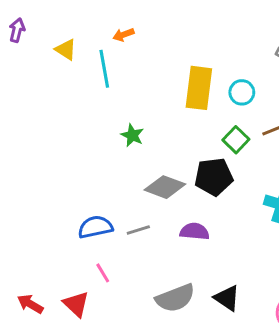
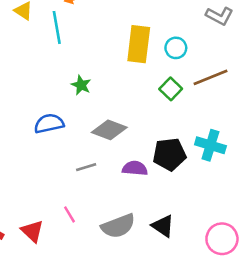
black pentagon: (214, 177) -> (169, 154), moved
blue semicircle: (95, 227) -> (49, 123), moved
pink line: (103, 273) -> (70, 214), moved

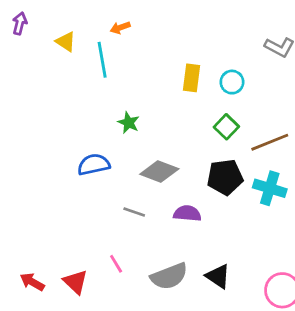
yellow rectangle: (139, 44) -> (191, 78), size x0.7
brown line: (210, 77) -> (270, 142), moved
black pentagon: (169, 154) -> (225, 177), moved
gray line: (86, 167) -> (134, 212), turned 36

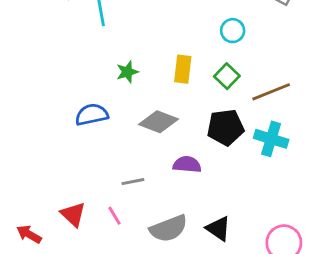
yellow rectangle: (191, 78) -> (183, 69), moved
green star: (129, 123) -> (127, 72), turned 30
gray line: (134, 212) -> (133, 182), moved, turned -30
red triangle: (75, 282) -> (73, 214), moved

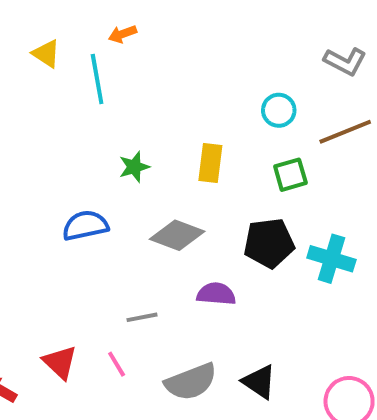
green square: (227, 76) -> (290, 175), moved, turned 30
brown line: (271, 92) -> (345, 132), moved

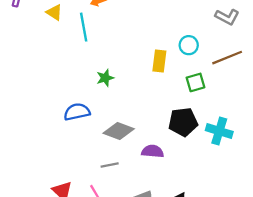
yellow rectangle: (210, 163) -> (159, 61), moved
gray diamond: (177, 235) -> (119, 131), moved

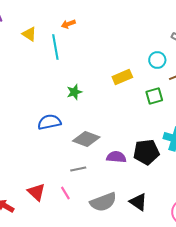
cyan circle: (189, 45) -> (157, 60), moved
yellow rectangle: (159, 61) -> (122, 77), turned 60
black pentagon: (183, 122) -> (146, 152), moved

